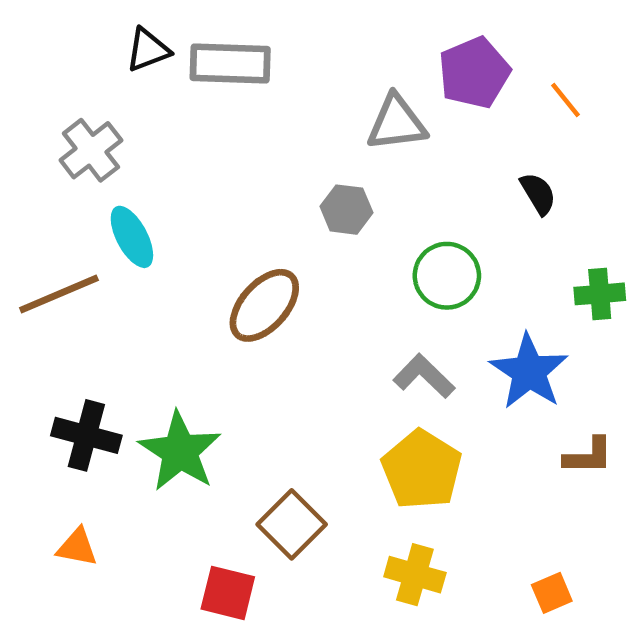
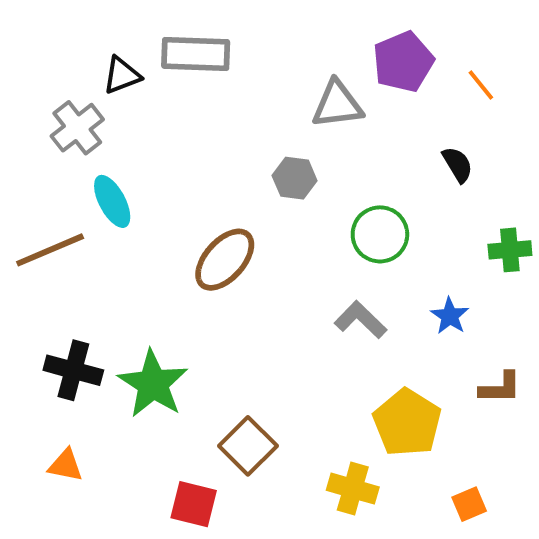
black triangle: (148, 50) -> (122, 75), moved
blue star: (529, 372) -> (450, 316), size x0.6
yellow pentagon: (422, 470) -> (407, 423), moved

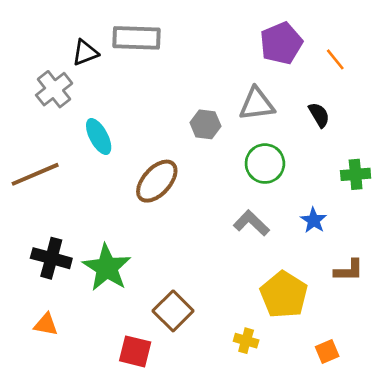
gray triangle: (337, 104) -> (257, 104), moved
cyan ellipse: (112, 201) -> (99, 136), moved
yellow cross: (353, 489) -> (246, 341), size x0.7

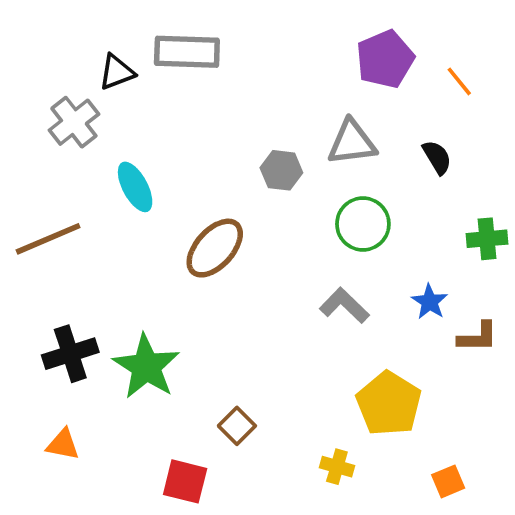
black cross: (51, 258) -> (70, 354), turned -33
brown L-shape: (349, 270) -> (478, 337), moved
brown square: (173, 311) -> (237, 426), size x0.7

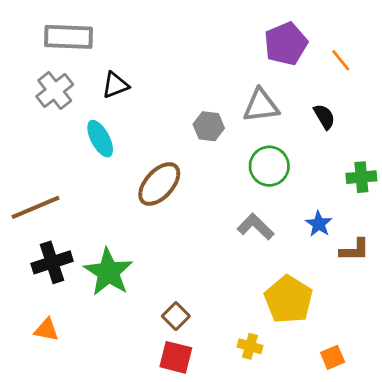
gray rectangle: (187, 52) -> (69, 37), moved
black triangle: (117, 72) -> (115, 85), moved
brown line: (48, 239) -> (36, 207), moved
red square: (185, 481) -> (176, 357), moved

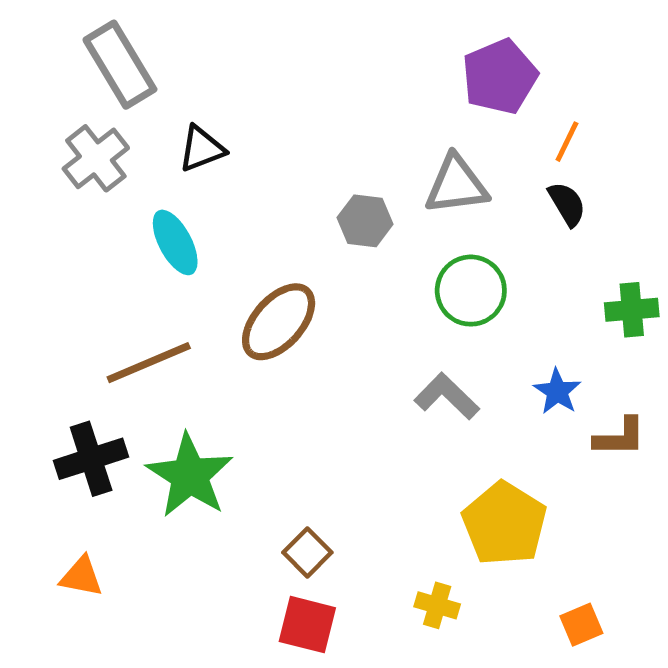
gray rectangle: (69, 37) -> (120, 65), turned 57
orange line: (341, 60) -> (567, 142), moved, turned 65
brown line: (36, 207) -> (149, 363), moved

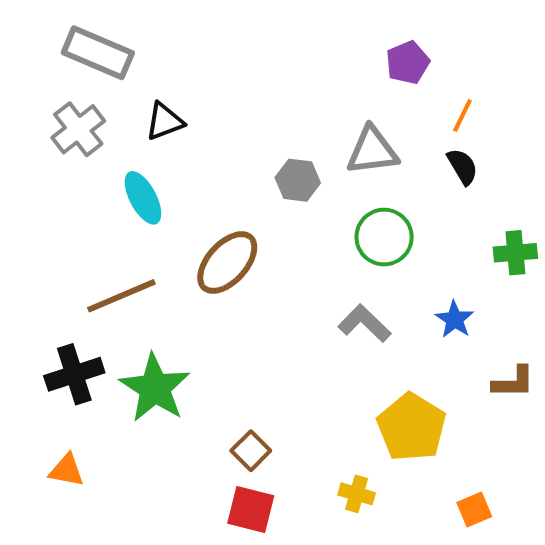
gray rectangle: (120, 65) -> (98, 53), turned -36
purple pentagon: (500, 77) -> (408, 63), size x0.7
brown L-shape: (620, 437) -> (513, 382), moved

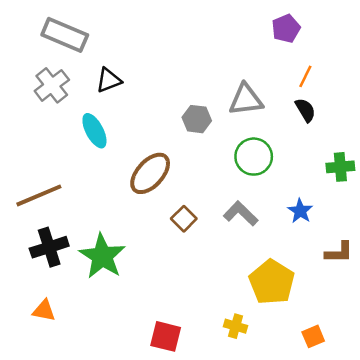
purple pentagon: (408, 63) -> (286, 28), moved
brown line: (121, 296) -> (39, 195), moved
brown square: (251, 451) -> (184, 219), moved

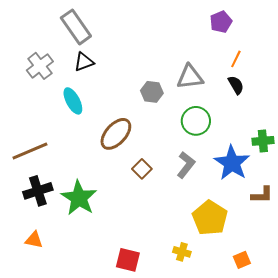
gray rectangle: (65, 35) -> (76, 27), moved, turned 32
green cross: (340, 167) -> (263, 141), moved
blue star: (300, 211) -> (232, 163), size x1.8
gray L-shape: (241, 214) -> (186, 165), turned 84

